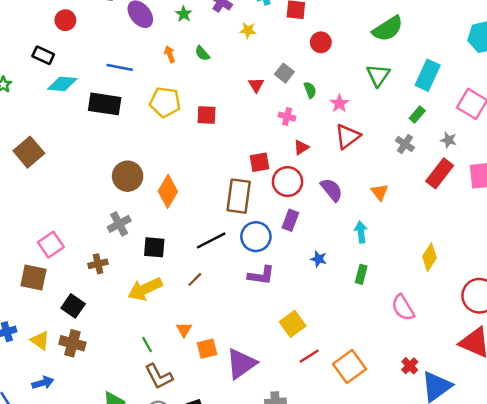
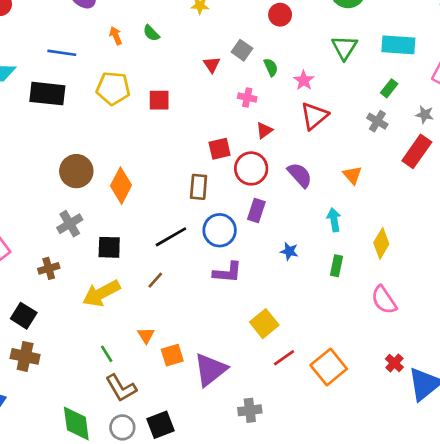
cyan rectangle: (428, 75) -> (398, 45), turned 72
brown rectangle: (239, 196) -> (199, 187), size x0.7
yellow diamond: (430, 257) -> (381, 243), moved

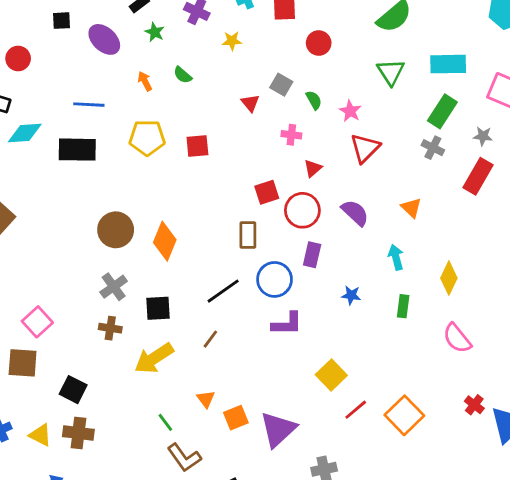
green rectangle: (389, 88) -> (442, 111), size x1.6
brown cross: (49, 268) -> (110, 328), moved, turned 30

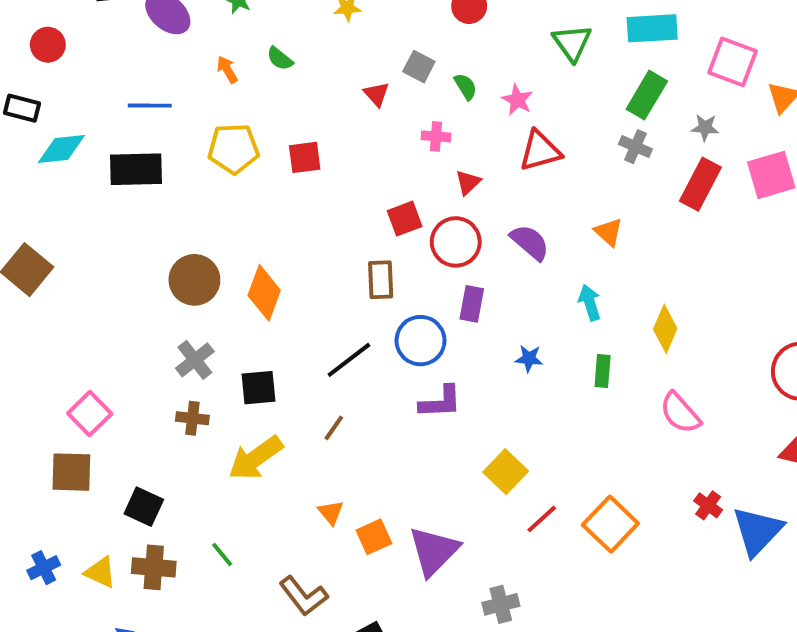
red triangle: (365, 148) -> (540, 151), turned 32
green line: (165, 422) -> (222, 554), moved

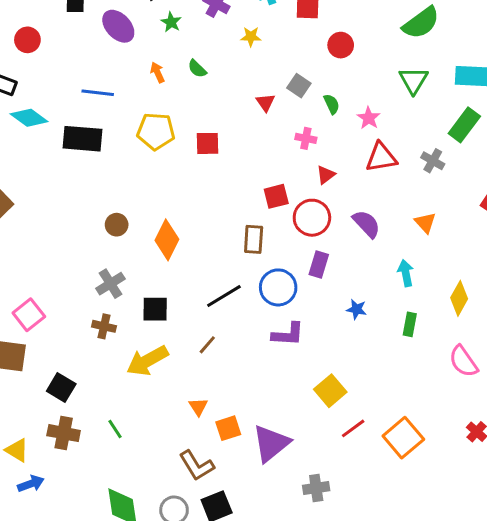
gray cross: (635, 147) -> (433, 161), moved
cyan diamond: (61, 149) -> (29, 118), turned 36
brown circle: (194, 280) -> (117, 225), size x0.6
yellow triangle: (100, 572) -> (17, 450), moved
brown L-shape: (304, 596) -> (197, 466), moved

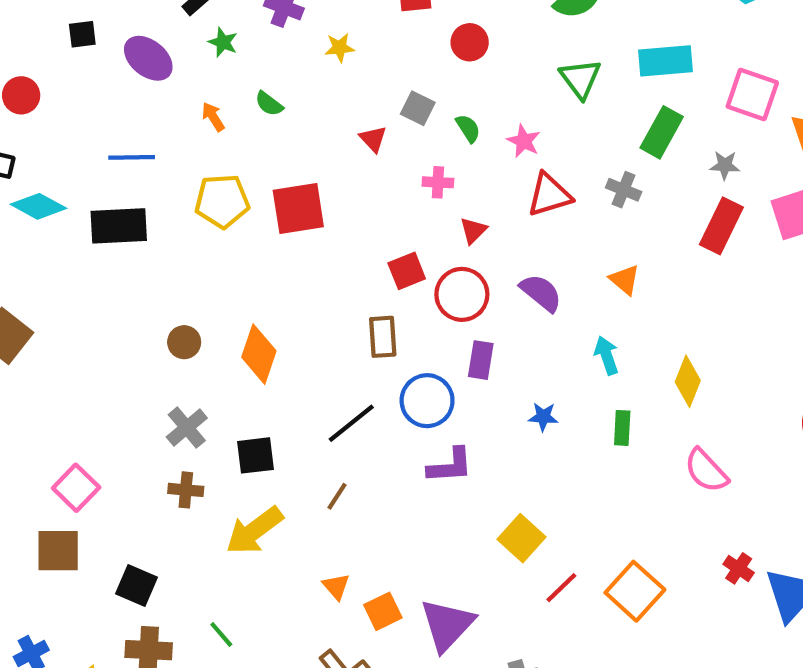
red square: (207, 143) -> (298, 208), size x1.5

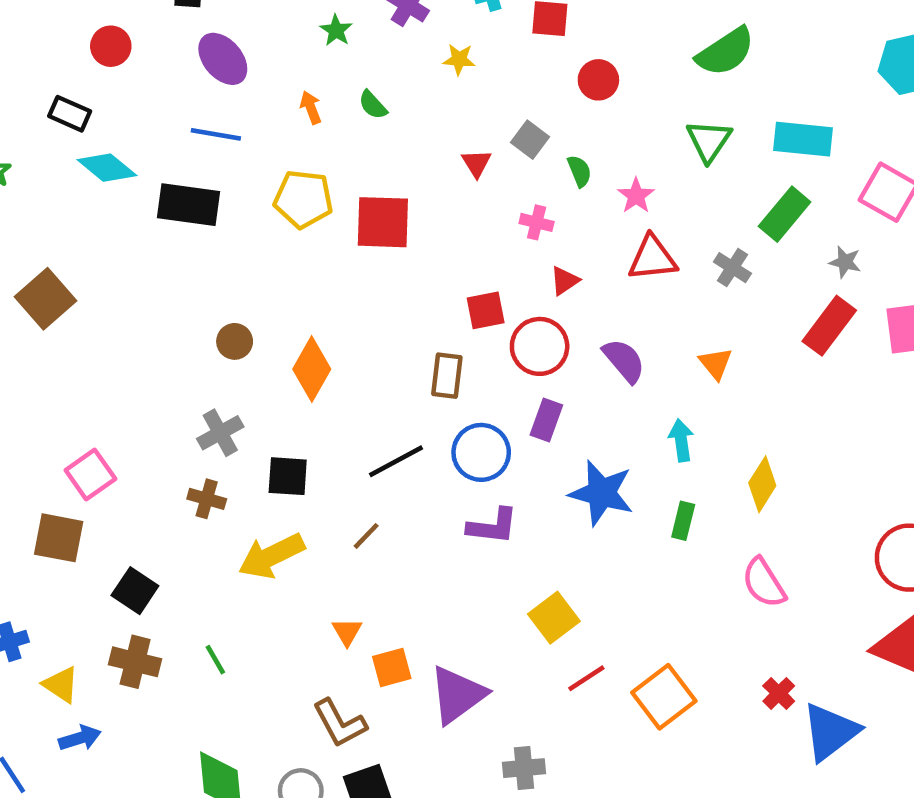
purple ellipse: (148, 58) -> (223, 59), moved
blue star: (543, 417) -> (601, 493), size x2.0

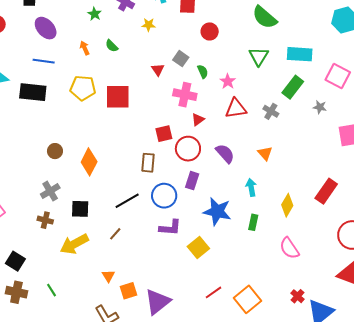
green semicircle: (725, 52) -> (265, 17), turned 76
pink cross: (537, 222) -> (185, 95), size x1.6
red rectangle: (829, 326) -> (326, 191), moved
yellow square: (554, 618) -> (198, 248), moved

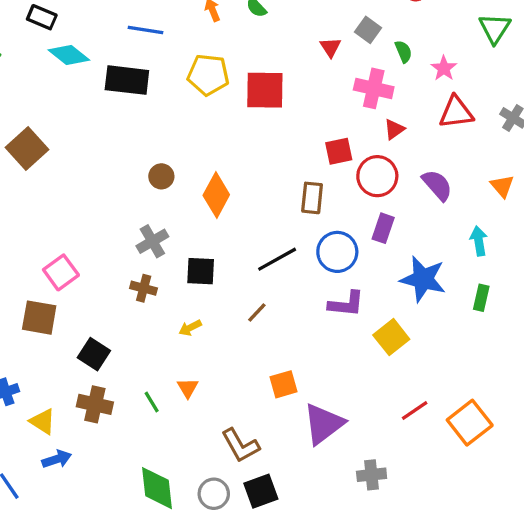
yellow arrow: (74, 244) -> (190, 328), size x0.5
orange triangle: (108, 276) -> (188, 388), moved
orange square: (128, 291) -> (283, 384), moved

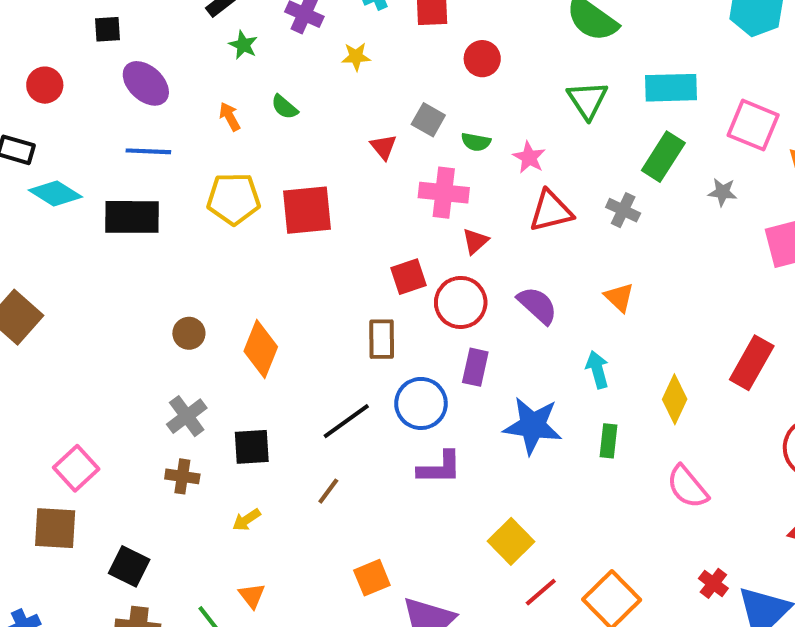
green semicircle: (403, 51) -> (476, 142), turned 130
yellow square: (391, 337) -> (511, 541), moved

